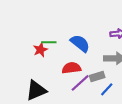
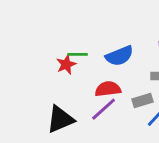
blue semicircle: (80, 43) -> (119, 56), turned 120
purple line: (80, 83) -> (104, 109), moved

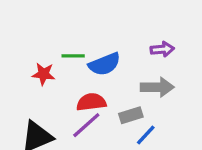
green line: (78, 54) -> (73, 56), moved
red star: (66, 64) -> (43, 74), turned 30

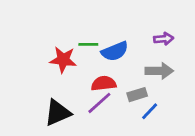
red star: (43, 74) -> (63, 60), size x1.4

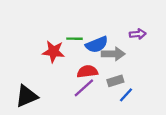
gray arrow: (159, 71) -> (113, 54), moved
black triangle: (58, 113) -> (27, 96), moved

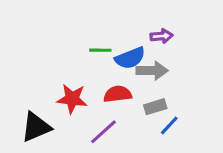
purple arrow: (138, 34) -> (161, 36), moved
red star: (53, 52) -> (72, 99), moved
purple line: (84, 88) -> (103, 132), moved

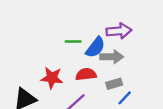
purple arrow: (161, 36) -> (119, 31), size x1.5
blue semicircle: (130, 58) -> (95, 47), turned -30

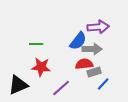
green line: (73, 41) -> (36, 44), moved
red semicircle: (86, 74) -> (84, 64), moved

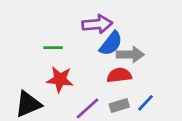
purple arrow: (98, 27) -> (97, 24), moved
gray rectangle: (94, 72) -> (119, 106), moved

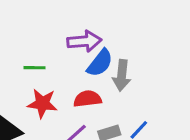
gray arrow: (130, 55) -> (122, 75), turned 96
red semicircle: (119, 75) -> (87, 99), moved

